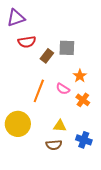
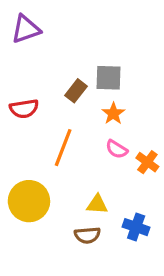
red semicircle: (27, 42) -> (24, 109), moved
orange star: (80, 76) -> (113, 113), moved
pink semicircle: (63, 89) -> (117, 149), moved
orange cross: (83, 100) -> (147, 162), moved

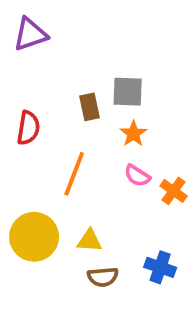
brown rectangle: (76, 91) -> (89, 107), turned -50
red semicircle: (24, 109) -> (28, 128), turned -72
yellow triangle: (97, 204) -> (89, 241), moved

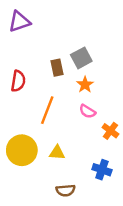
gray square: (128, 92) -> (81, 58), turned -30
orange cross: (174, 191) -> (110, 131), moved
brown semicircle: (103, 277) -> (66, 190), moved

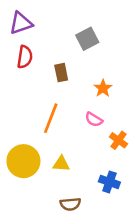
gray square: (81, 58) -> (87, 39), moved
red semicircle: (18, 81) -> (25, 57), moved
orange star: (85, 85) -> (103, 88), moved

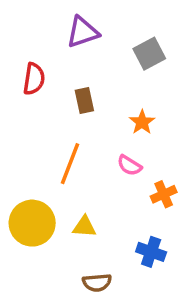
purple triangle: (21, 23) -> (83, 32), moved
gray square: (87, 39) -> (149, 54), moved
orange cross: (119, 140) -> (164, 194), turned 30

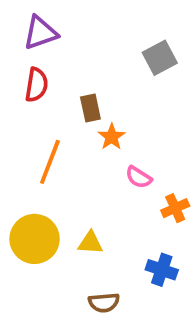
purple triangle: (83, 32) -> (40, 33), moved
orange star: (142, 122) -> (112, 137), moved
orange line: (70, 164) -> (50, 162), moved

